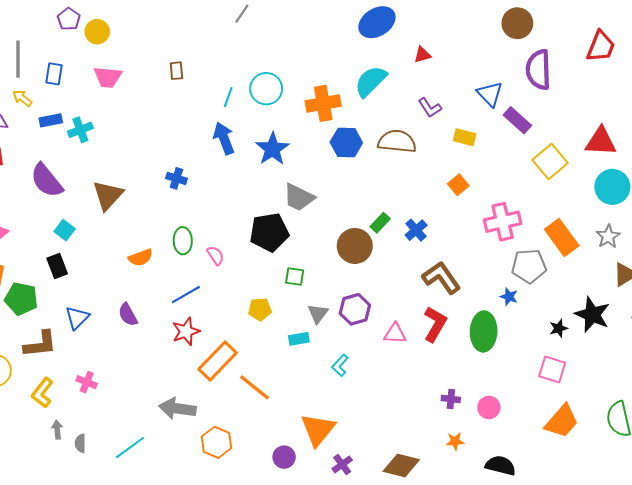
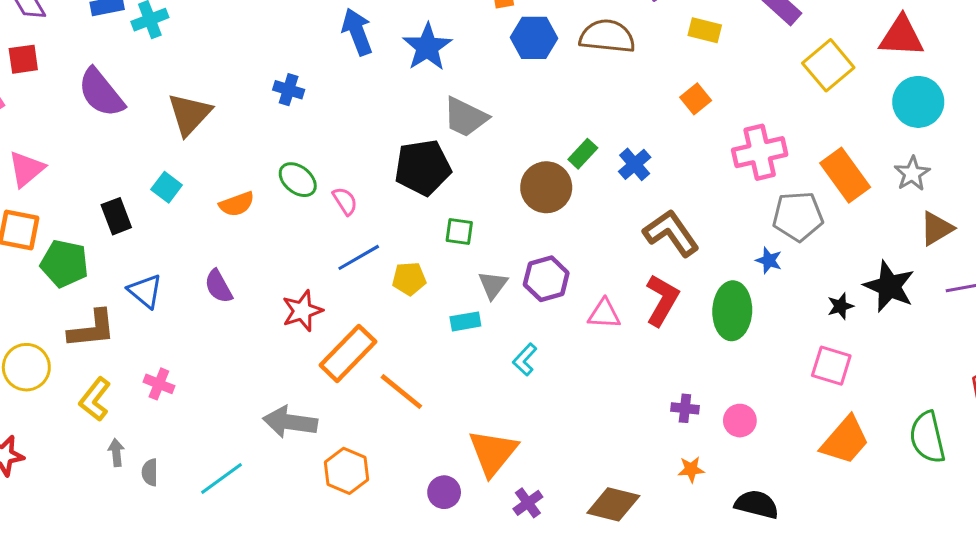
cyan square: (65, 230) -> (167, 187), moved
green ellipse: (183, 241) -> (298, 180), turned -50
blue line: (186, 295) -> (359, 257), moved
blue triangle: (77, 318) -> (145, 291), turned -35

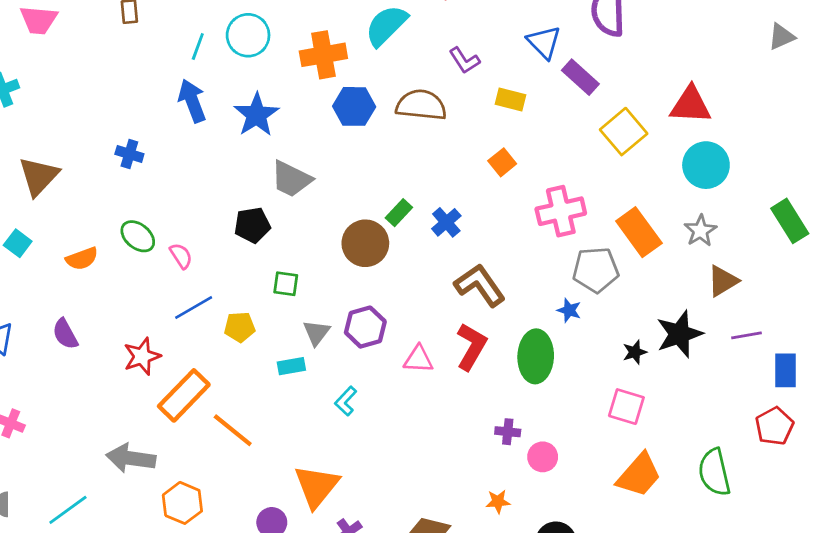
black pentagon: (423, 167) -> (252, 225), size x0.7
black star: (889, 286) -> (679, 334), turned 30
purple cross: (685, 408) -> (508, 432), moved

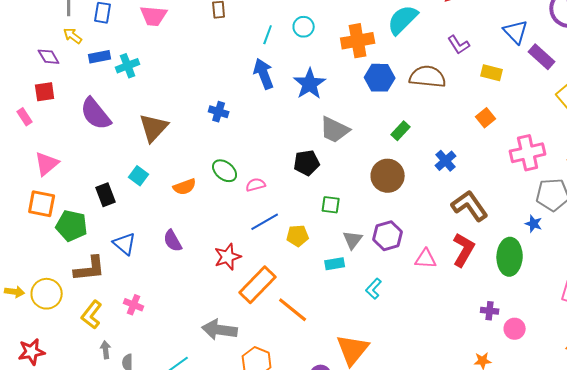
cyan circle: (248, 35) -> (304, 27), size x0.7
green rectangle: (399, 213) -> (401, 131), moved
pink semicircle: (181, 256) -> (256, 185), turned -72

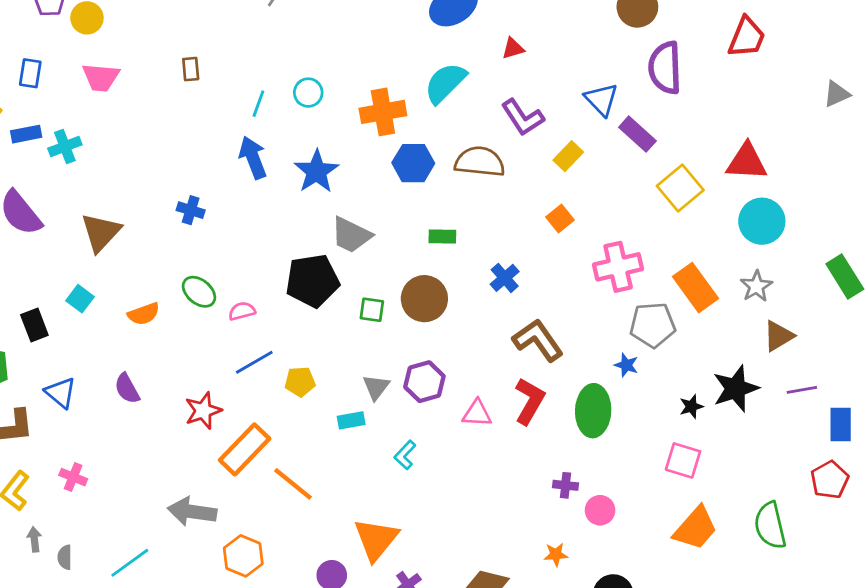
purple L-shape: (459, 45) -> (523, 117), size x1.4
yellow rectangle: (492, 73) -> (568, 156), turned -60
green rectangle: (401, 131) -> (442, 236), turned 48
black pentagon: (307, 163) -> (312, 281), size x1.5
green square: (331, 205) -> (372, 310), moved

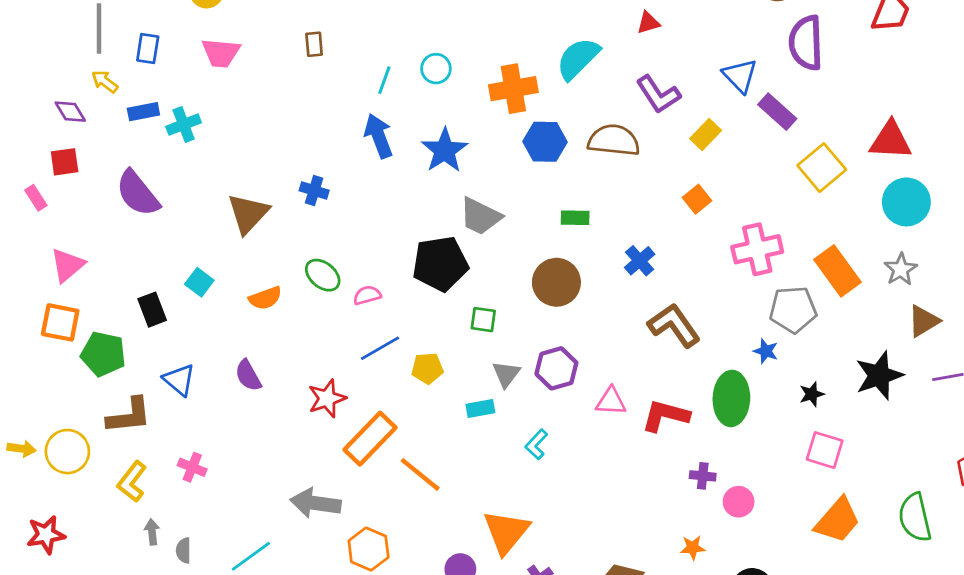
brown triangle: (101, 232) -> (248, 213), moved
green square: (372, 310) -> (483, 320), moved
red L-shape: (530, 401) -> (665, 416), moved, turned -105
black star: (691, 407) -> (812, 394), moved

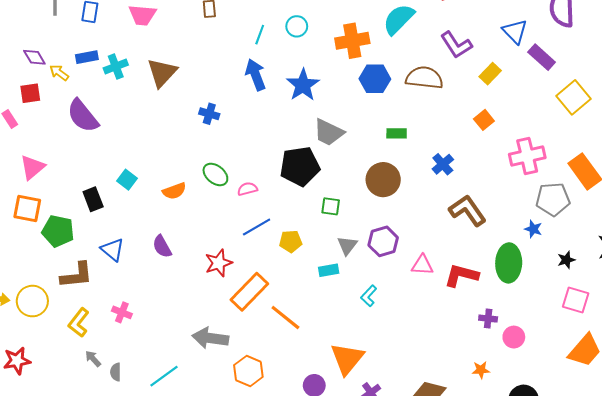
yellow arrow: (105, 82) -> (59, 73), moved
brown triangle: (248, 213) -> (162, 73), moved
gray arrow: (152, 532) -> (93, 359), turned -36

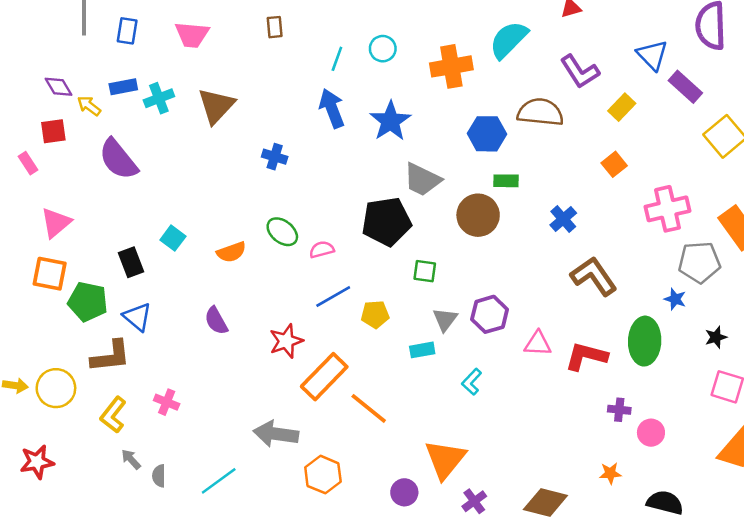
blue hexagon: (375, 79) -> (487, 134), moved
brown circle: (383, 180) -> (478, 215), moved
blue triangle: (113, 250) -> (137, 317), moved

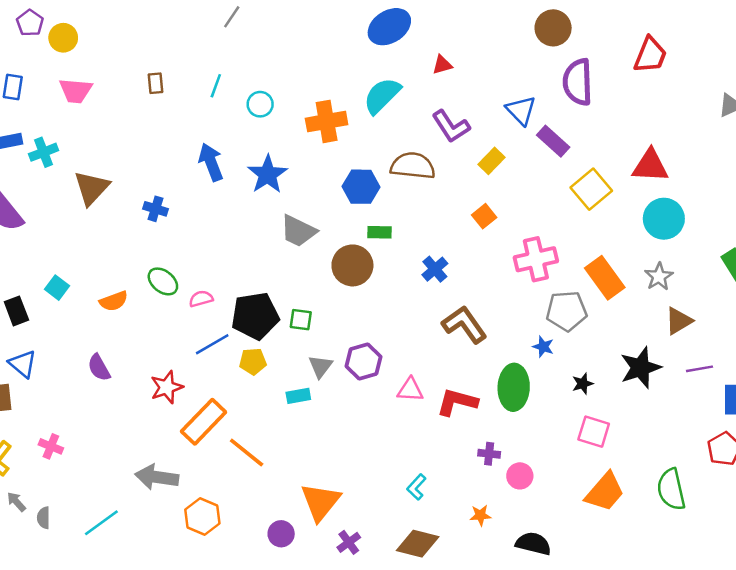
cyan line: (337, 59) -> (216, 86), moved
brown triangle: (216, 106) -> (92, 188), moved
black pentagon: (387, 222) -> (255, 316), moved
cyan L-shape: (472, 382) -> (416, 487), moved

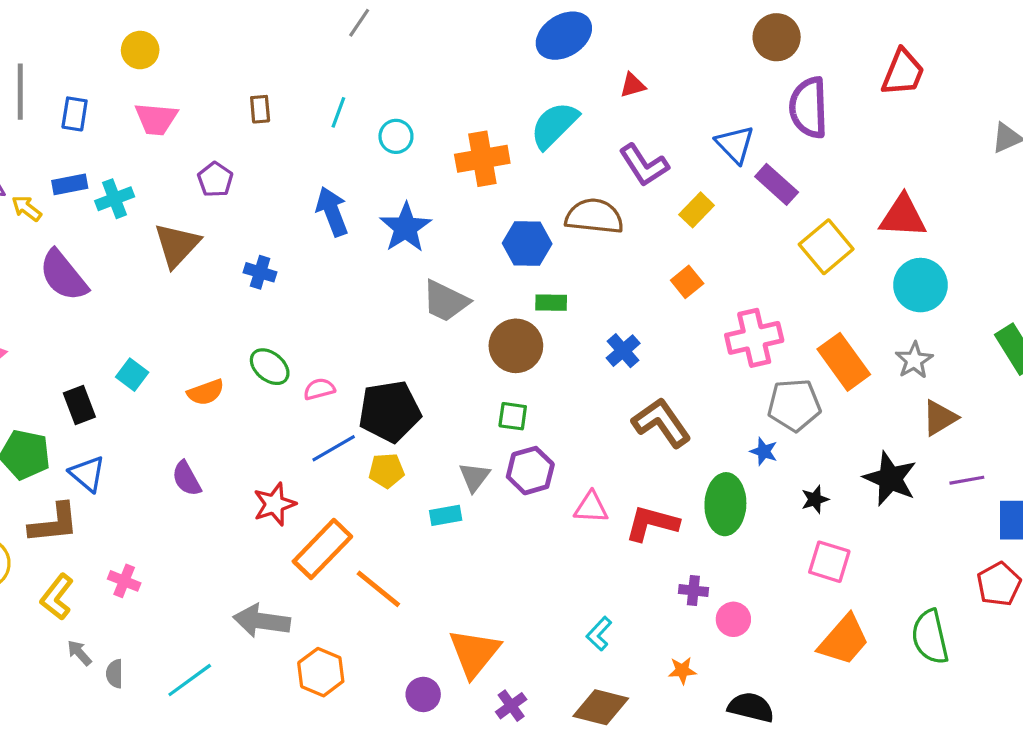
purple pentagon: (30, 23) -> (215, 180), moved
green square: (301, 320) -> (513, 416), moved
black star: (640, 368) -> (890, 479), turned -30

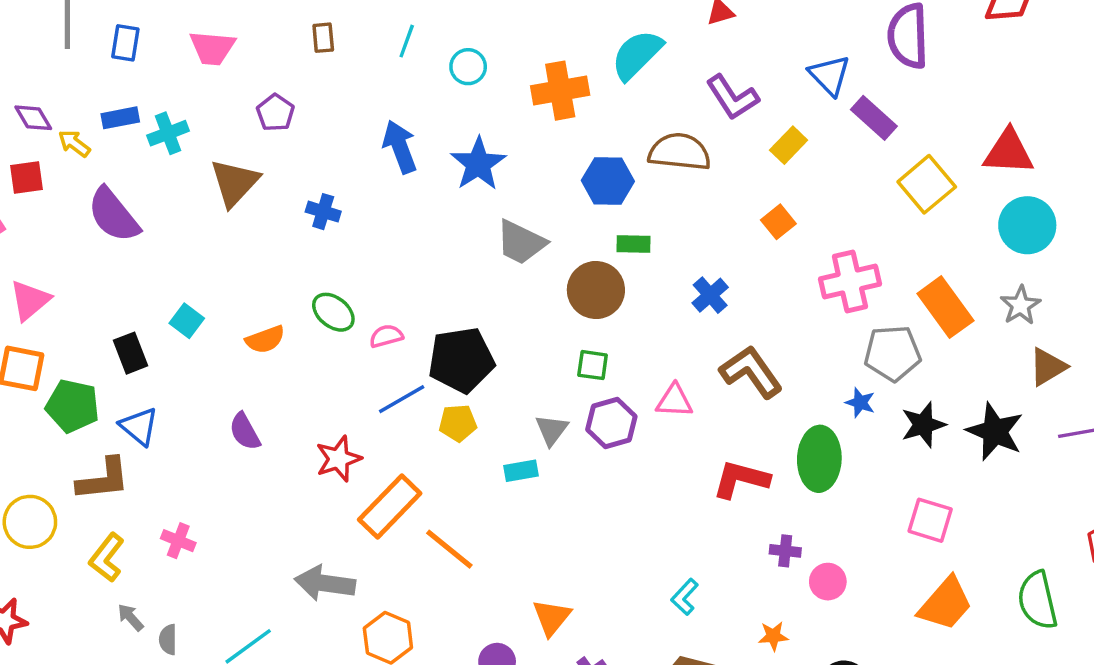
black star: (815, 499) -> (923, 425), moved, size x1.5
pink triangle: (591, 507) -> (674, 401), moved
orange triangle: (474, 653) -> (552, 617), size x0.7

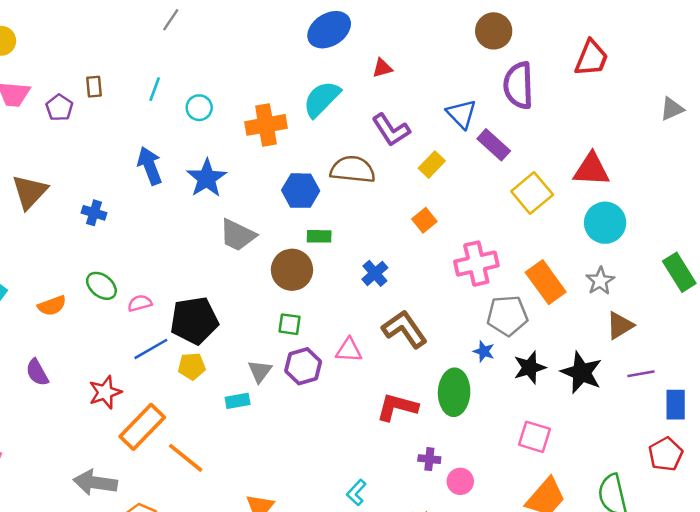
purple pentagon: (275, 113) -> (59, 108), moved

